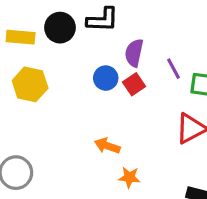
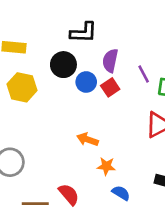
black circle: (60, 28) -> (63, 65), moved

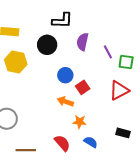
blue circle: (86, 82) -> (65, 75), moved
red square: (110, 87) -> (83, 87), moved
red semicircle: (69, 194) -> (62, 143), moved

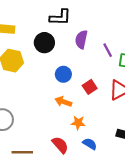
red square: (83, 87) -> (90, 87), moved

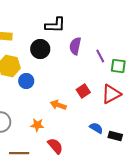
blue circle: (63, 74) -> (26, 81), moved
orange star: (78, 123) -> (37, 125), moved
blue semicircle: (90, 144) -> (96, 128), moved

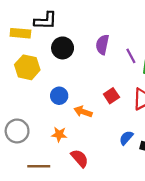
black L-shape: (55, 25) -> (45, 21), moved
blue circle: (26, 81) -> (59, 96), moved
blue semicircle: (96, 128) -> (126, 138), turned -80

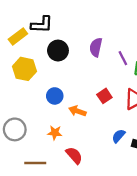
yellow rectangle: (20, 33) -> (18, 36), turned -42

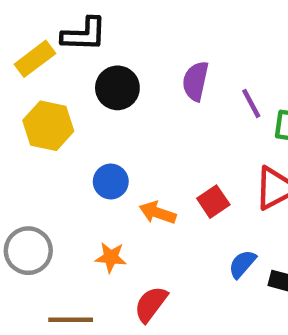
red square: (104, 96) -> (213, 202), moved
red semicircle: (74, 155) -> (151, 304), turned -102

